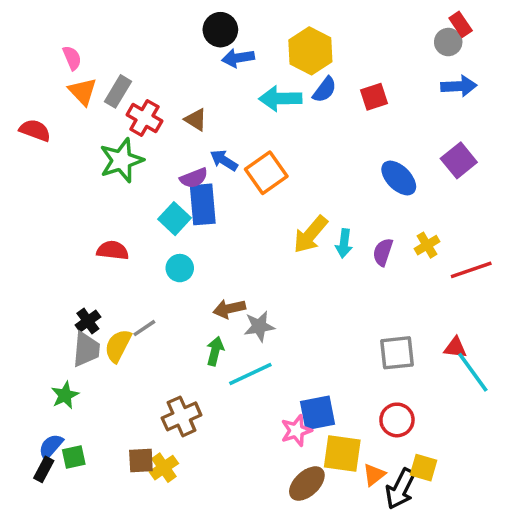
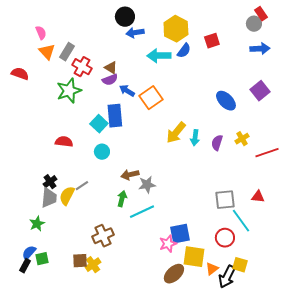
red square: (374, 97) -> (212, 41), moved
purple semicircle: (194, 178) -> (110, 80), moved
cyan line: (473, 372) -> (241, 221), moved

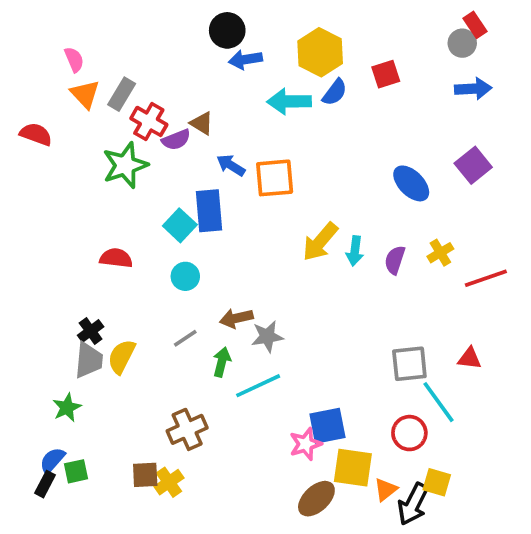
purple semicircle: (110, 80) -> (176, 140), moved
orange square: (151, 98) -> (275, 178), turned 30
gray line: (82, 186) -> (185, 338), moved

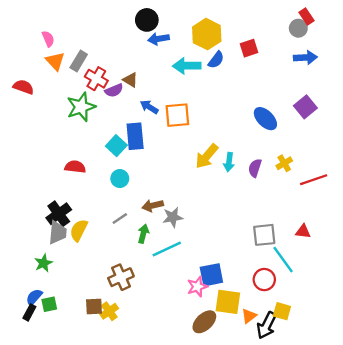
black cross: (91, 331) -> (59, 214), size x1.5

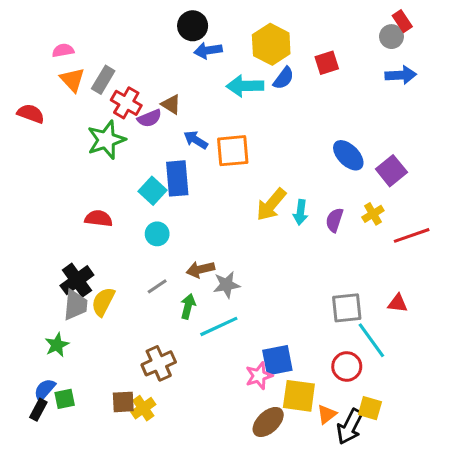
pink semicircle: (48, 39) -> (63, 50), turned -77
purple square: (305, 107) -> (391, 171), moved

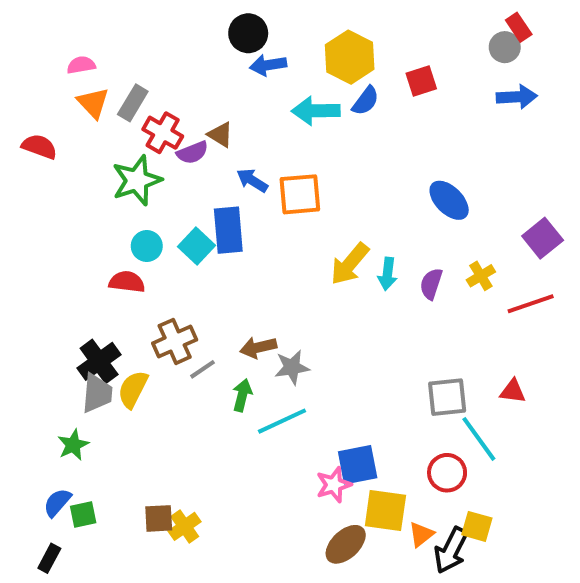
purple square: (391, 171) -> (543, 238), moved
cyan circle: (157, 234) -> (147, 246), moved
brown cross: (159, 363) -> (175, 341), moved
black rectangle: (38, 410) -> (49, 558), moved

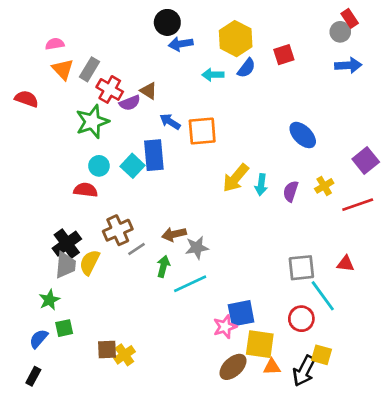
cyan arrow: (316, 111) -> (213, 75), size x0.7
green square: (83, 514) -> (64, 328), moved
orange triangle: (421, 534) -> (272, 367), moved, turned 36

